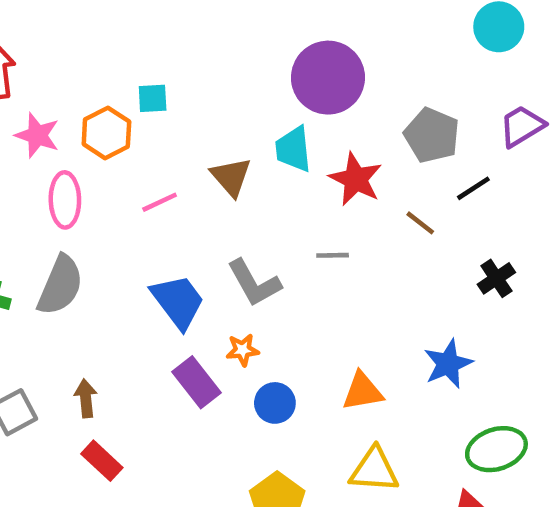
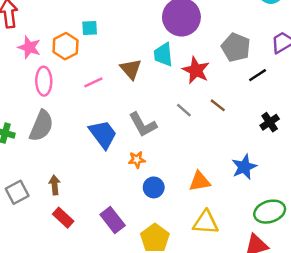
brown line: (420, 223) -> (218, 105), moved
gray line: (333, 255) -> (184, 110), turned 42
purple rectangle: (196, 382) -> (113, 220), moved

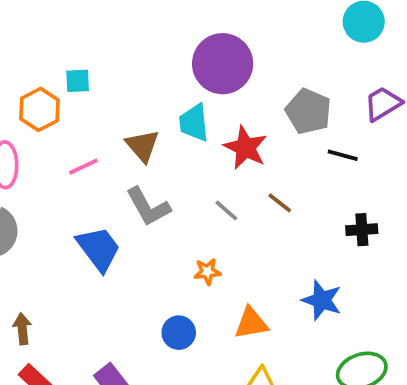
black line: (258, 75) -> (343, 155), turned 48
black cross: (270, 122) -> (362, 230), turned 30
gray L-shape: (143, 125) -> (148, 207), moved
orange star: (137, 160) -> (207, 272), moved
blue star: (244, 167) -> (322, 300), turned -30

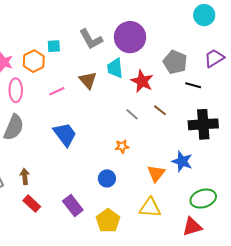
gray L-shape: (148, 207) -> (91, 39), moved
black cross: (362, 230) -> (203, 124), size x1.8
orange triangle: (251, 323) -> (156, 173), moved, turned -42

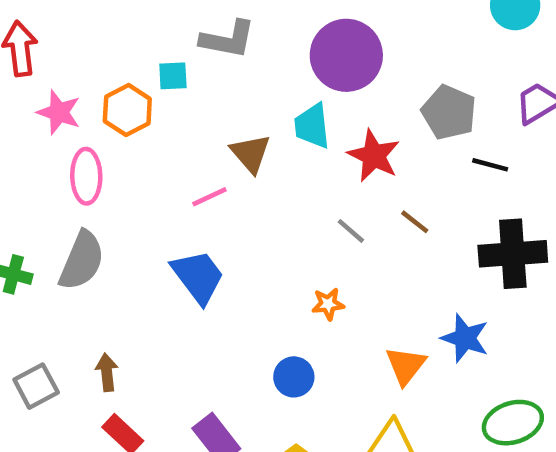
gray L-shape: (91, 39) -> (228, 39), moved, turned -50
pink line: (57, 91) -> (209, 197), moved

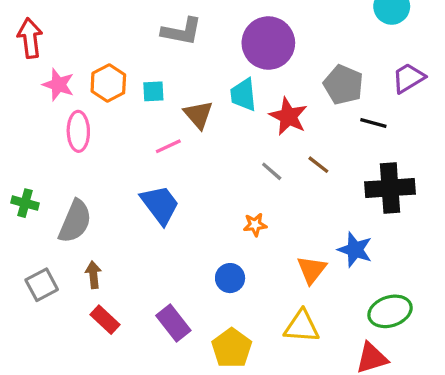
cyan square: (173, 76) -> (153, 91), moved
gray semicircle: (82, 261) -> (75, 221), moved

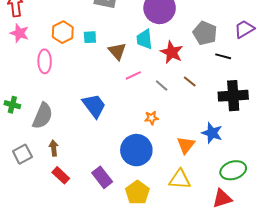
pink star: (58, 85) -> (19, 33), moved
pink line: (168, 146) -> (133, 75), moved
blue circle: (230, 278) -> (136, 150), size x1.8

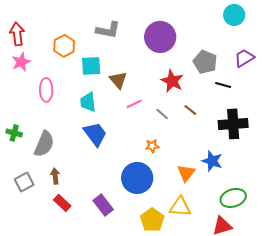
orange hexagon: (63, 32) -> (64, 46), moved
pink star: (19, 33) -> (21, 62), turned 30
cyan square: (90, 37) -> (91, 66), size x1.5
cyan trapezoid: (144, 39) -> (88, 102), moved
yellow pentagon: (137, 192) -> (152, 220), moved

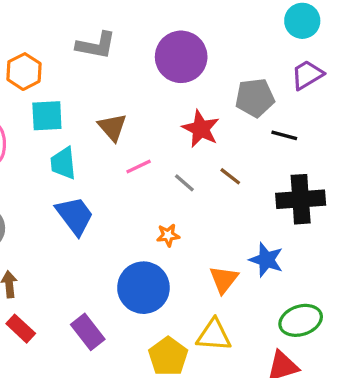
purple trapezoid: (244, 58) -> (307, 75), moved
gray pentagon: (205, 62) -> (255, 98), turned -30
cyan square: (91, 66) -> (47, 116), moved

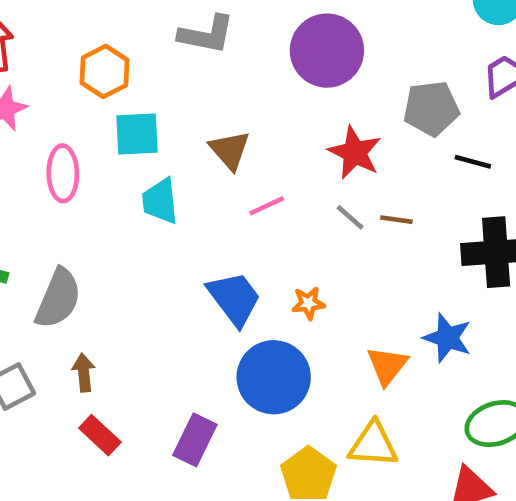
brown line: (230, 176) -> (396, 220), turned -30
gray line: (184, 183) -> (350, 217), moved
blue trapezoid: (75, 216) -> (234, 298), moved
purple rectangle: (88, 332) -> (195, 440), turned 64

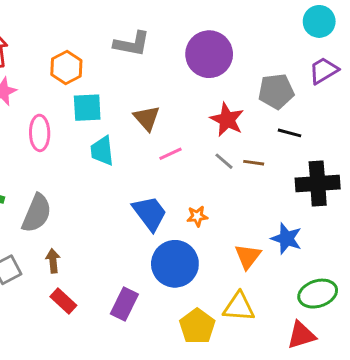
black line: (473, 162) -> (289, 133), moved

